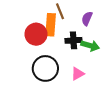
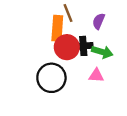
red circle: (36, 34) -> (67, 47), moved
pink triangle: (78, 74) -> (96, 75), moved, turned 32

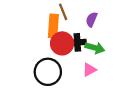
pink triangle: (96, 75) -> (89, 70), turned -32

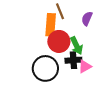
black cross: (77, 42) -> (73, 60), moved
green arrow: (95, 48) -> (77, 46), moved, turned 48

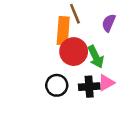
black cross: (73, 60) -> (89, 87), moved
black circle: (45, 68) -> (57, 85), size x0.7

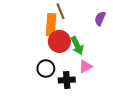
purple semicircle: (109, 23) -> (100, 18), moved
black cross: (89, 87) -> (67, 80), moved

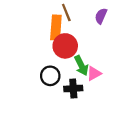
purple semicircle: (100, 18) -> (101, 16), moved
green arrow: (77, 46) -> (81, 65), moved

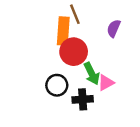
purple semicircle: (101, 16) -> (114, 28), moved

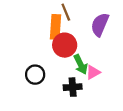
purple semicircle: (114, 28) -> (100, 25), size x1.5
black circle: (57, 85) -> (35, 75), moved

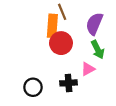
green arrow: (81, 64) -> (98, 50), moved
black circle: (35, 75) -> (33, 87), moved

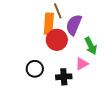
purple semicircle: (94, 24) -> (74, 25), moved
black circle: (33, 87) -> (35, 69), moved

